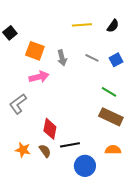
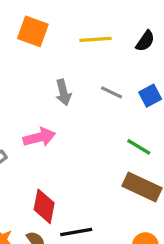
orange square: (35, 51) -> (33, 31), moved
pink arrow: (39, 77) -> (39, 137), moved

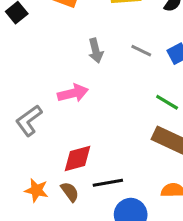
red diamond: (44, 206) -> (77, 158), turned 64

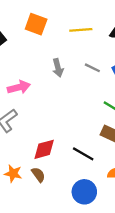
pink arrow: (73, 93) -> (19, 87), moved
black line: (108, 183) -> (83, 154), moved, turned 40

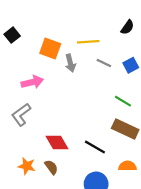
orange square: (36, 24) -> (50, 49), moved
yellow line: (81, 30) -> (88, 42), moved
red diamond: (44, 149) -> (57, 143), turned 75

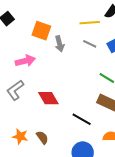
yellow line: (88, 42) -> (90, 23), moved
red diamond: (57, 143) -> (48, 98), moved

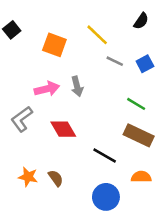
yellow line: (90, 23) -> (97, 35), moved, turned 48
gray arrow: (59, 44) -> (77, 86), moved
pink arrow: (25, 61) -> (47, 89), moved

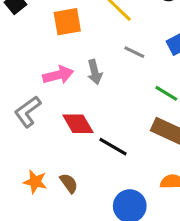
orange square: (54, 45) -> (67, 22), turned -30
gray line: (115, 61) -> (134, 52), moved
black line: (105, 155) -> (113, 147), moved

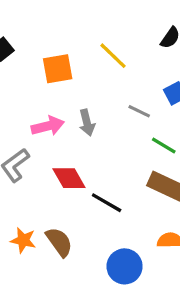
gray line: (134, 52) -> (139, 111), moved
brown semicircle: (69, 183) -> (59, 242), size x1.4

